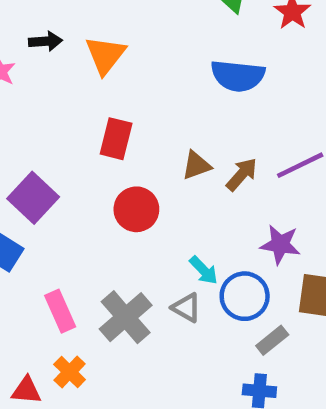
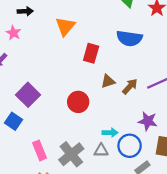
black arrow: (45, 41) -> (25, 11), moved
red rectangle: (116, 139) -> (91, 53), moved
cyan arrow: (204, 270) -> (110, 133), turned -48
gray triangle: (186, 308) -> (101, 150), turned -32

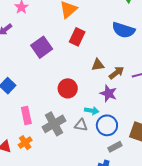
red rectangle: (91, 53) -> (77, 37), moved
purple square: (28, 95) -> (42, 47), moved
red circle: (78, 102) -> (68, 88), moved
purple star: (148, 121) -> (108, 93), moved

